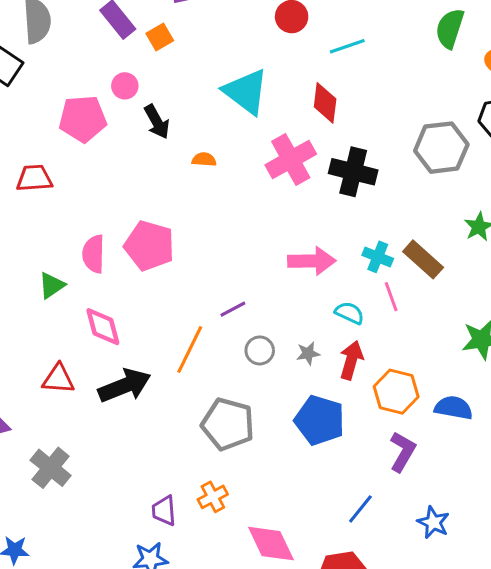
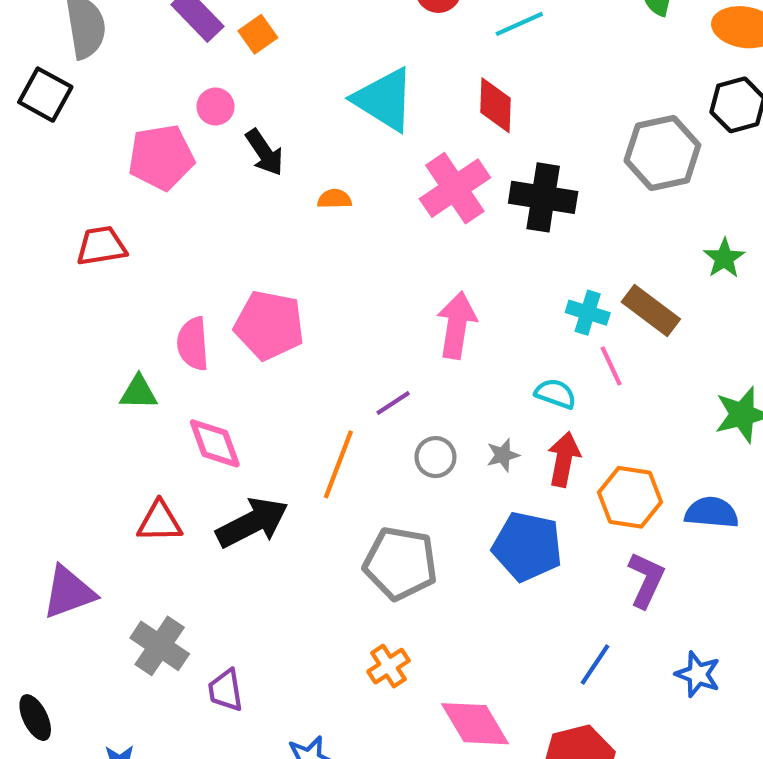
pink arrow: (312, 261) -> (457, 325), moved, turned -75
green triangle: (52, 285) -> (139, 392), turned 40
purple trapezoid: (164, 511) -> (226, 690), moved

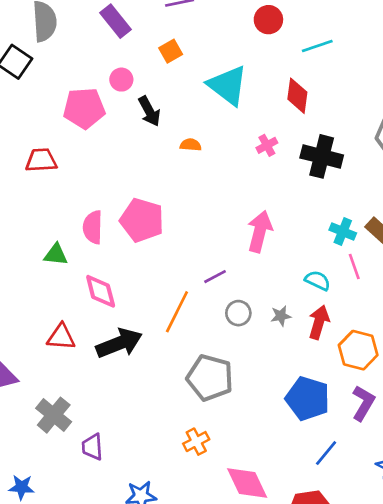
orange square: (258, 34) -> (171, 51), moved
pink cross: (455, 188) -> (267, 145), size x0.5
blue pentagon: (527, 546) -> (308, 398), moved

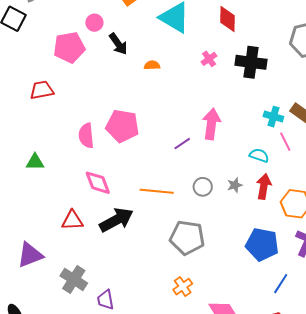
green triangle: (56, 255) -> (35, 162), moved
purple line: (215, 277) -> (182, 144), moved
orange line: (177, 312) -> (157, 191), turned 76

